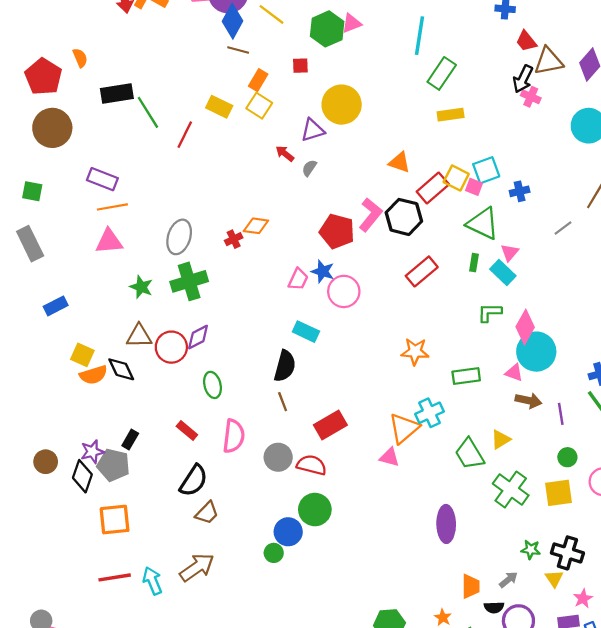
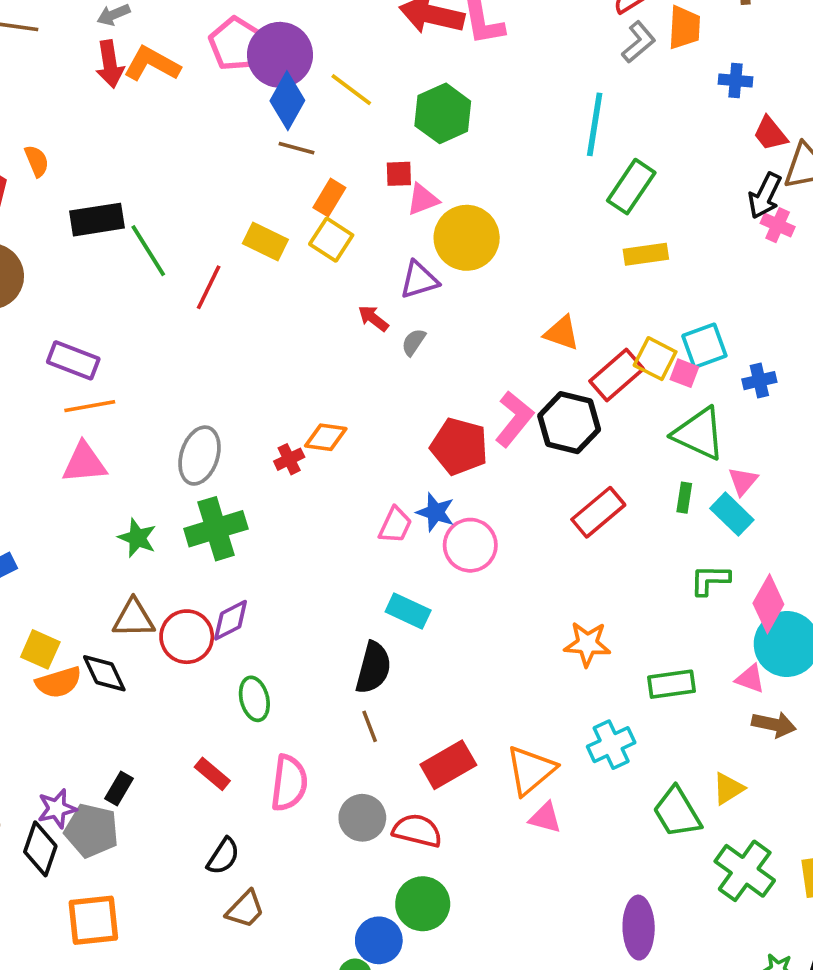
pink triangle: (352, 23) -> (423, 199), moved
orange triangle: (404, 428) -> (531, 770), moved
black semicircle: (194, 481) -> (223, 856), size x0.7

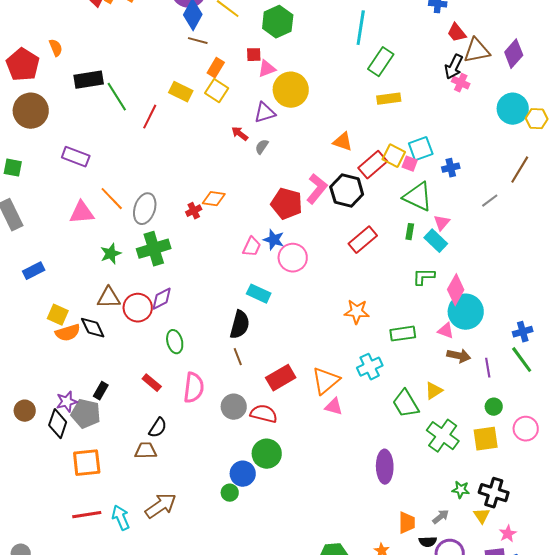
orange line: (90, 406) -> (112, 199), moved, turned 56
green star: (137, 538) -> (111, 254), turned 30
brown trapezoid: (245, 909) -> (146, 451), moved, turned -135

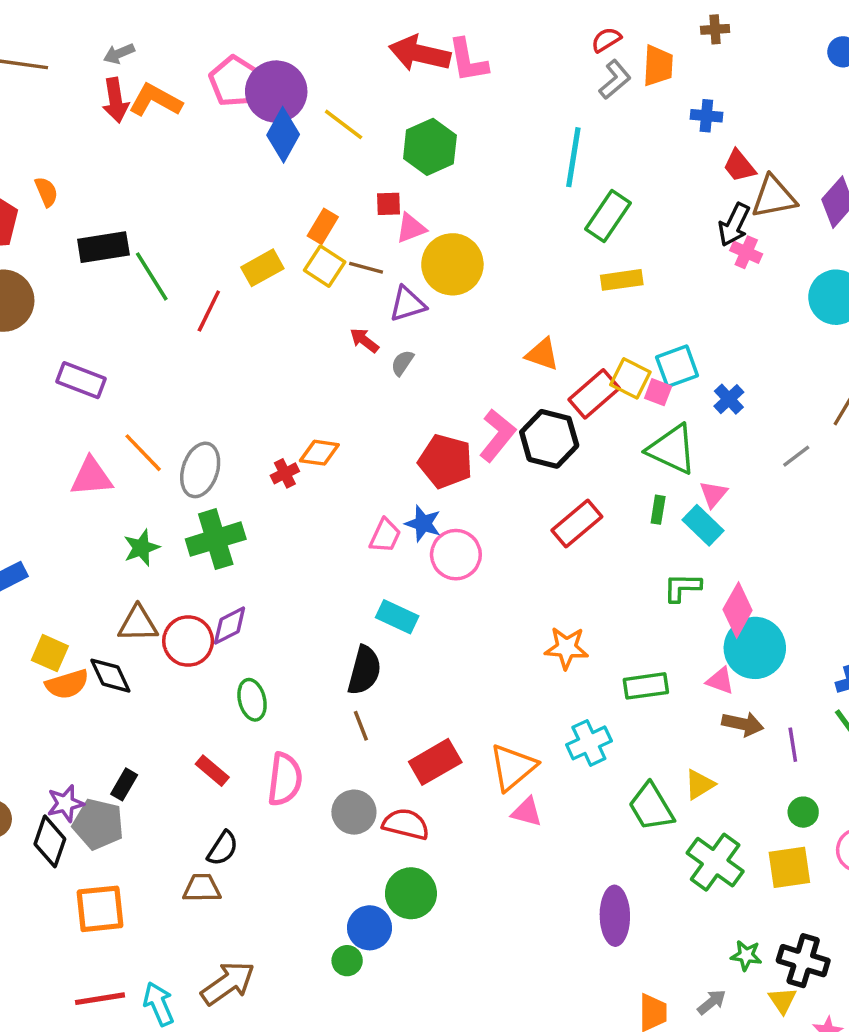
brown line: (198, 41) -> (366, 268), moved
yellow rectangle: (181, 92) -> (262, 268), turned -55
blue cross: (451, 168) -> (729, 399), turned -30

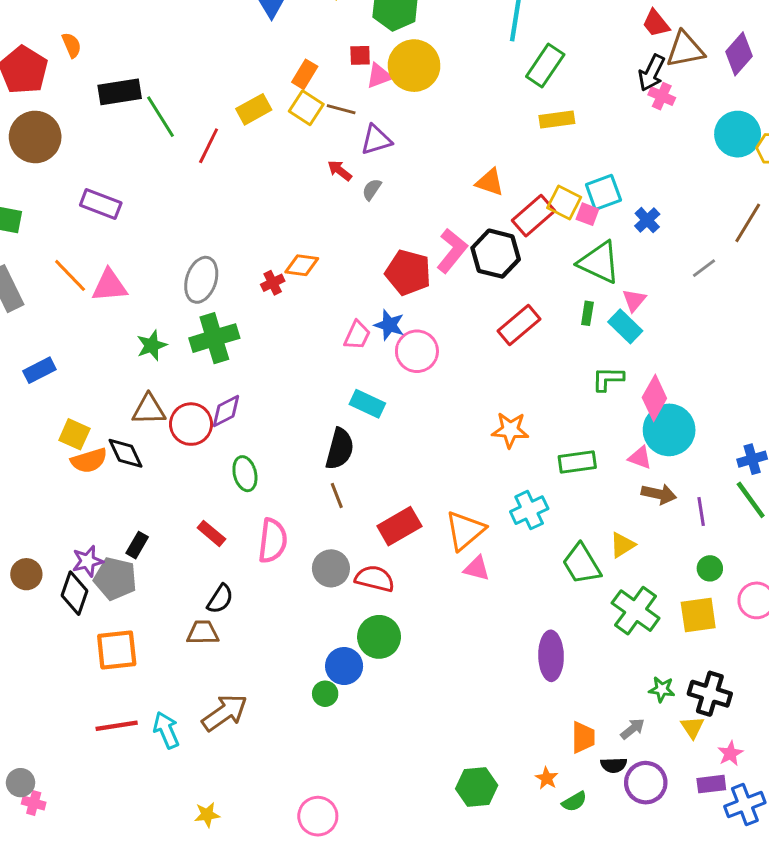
yellow circle: (452, 264) -> (414, 66), moved
orange line: (143, 453) -> (70, 275), moved

